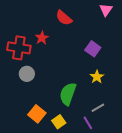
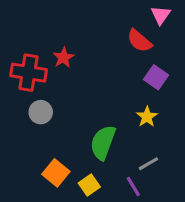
red semicircle: (64, 18) -> (139, 41), moved
purple square: (93, 49) -> (156, 77), moved

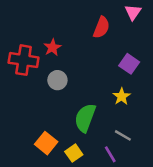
red semicircle: (139, 41) -> (101, 27), moved, turned -110
gray circle: (41, 112) -> (57, 80), moved
gray line: (148, 164) -> (123, 135), turned 60

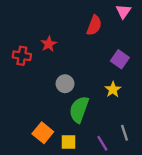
red cross: (24, 60) -> (22, 56), size x0.7
gray circle: (57, 80) -> (65, 84), moved
gray line: (123, 135) -> (125, 133), moved, turned 42
yellow square: (74, 153) -> (69, 142), turned 35

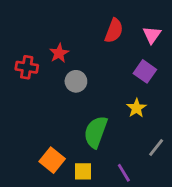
pink triangle: (123, 11) -> (152, 35), moved
gray circle: (65, 84) -> (76, 81), moved
gray line: (125, 133) -> (156, 147), moved, turned 56

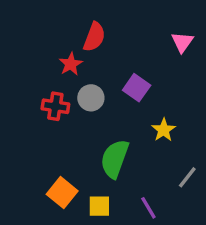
red semicircle: (114, 31) -> (94, 37), moved
red cross: (27, 67) -> (55, 106), moved
purple square: (145, 71) -> (137, 88), moved

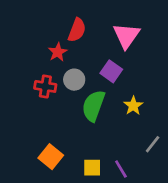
pink triangle: (182, 42) -> (126, 36), moved, size x1.5
green semicircle: (115, 159) -> (93, 106), moved
yellow square: (99, 206) -> (92, 168), moved

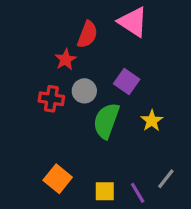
pink triangle: (126, 36) -> (133, 22), moved, turned -32
gray line: (153, 144) -> (166, 179), moved

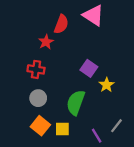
purple square: (127, 81) -> (89, 68), moved
gray circle: (84, 91) -> (38, 98), moved
green semicircle: (106, 121) -> (76, 103), moved
yellow square: (105, 191) -> (62, 129), moved

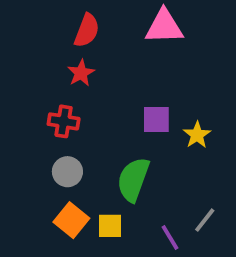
pink triangle: (93, 15) -> (164, 27), turned -35
red semicircle: (61, 24) -> (87, 30), moved
purple square: (89, 68) -> (156, 119), turned -35
yellow star: (107, 85) -> (197, 135), moved

